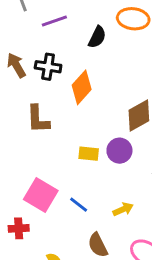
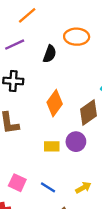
orange diamond: (82, 87) -> (55, 103), moved
pink square: (41, 195) -> (17, 183), size x0.7

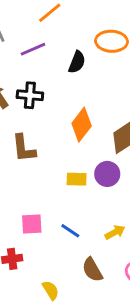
pink square: (17, 183) -> (32, 224), turned -30

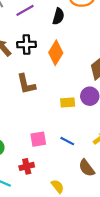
orange diamond: (82, 125) -> (56, 53), moved

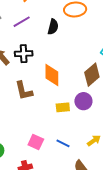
orange diamond: (56, 53) -> (52, 75), moved, turned -30
pink square: (38, 139) -> (36, 142), turned 35

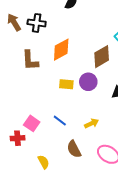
orange diamond: (52, 75) -> (61, 50), turned 50
pink square: (36, 142) -> (32, 123), moved

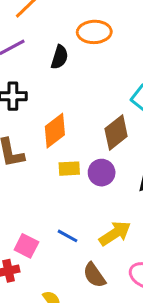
yellow rectangle: (66, 84) -> (69, 169), moved
yellow arrow: (91, 123) -> (115, 233), size x1.5

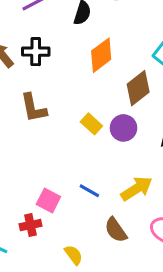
orange diamond: (55, 131) -> (101, 55), moved
yellow rectangle: (69, 169) -> (91, 124), turned 45

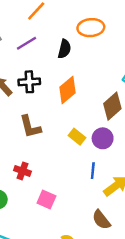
orange diamond: (101, 55) -> (68, 90), moved
blue line: (89, 191) -> (93, 171), moved, turned 70
red cross: (31, 225) -> (22, 171), moved, turned 35

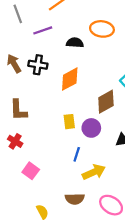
black semicircle: (64, 49) -> (75, 43), turned -112
brown L-shape: (30, 127) -> (18, 110), moved
yellow rectangle: (77, 137) -> (69, 122), turned 32
brown semicircle: (101, 220) -> (75, 199), turned -66

